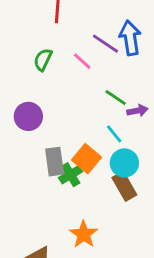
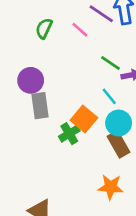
gray rectangle: (55, 162) -> (40, 106), moved
orange star: (84, 234) -> (111, 187), moved, turned -30

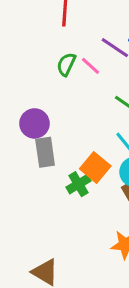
green semicircle: (44, 28) -> (66, 64), moved

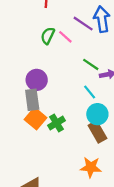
purple circle: (34, 123) -> (37, 80), moved
orange square: (95, 167) -> (36, 119), moved

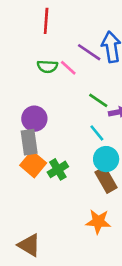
green semicircle: (48, 36) -> (47, 66), turned -112

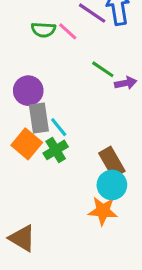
cyan line: (97, 133) -> (59, 127), moved
gray rectangle: (29, 142) -> (39, 118), moved
cyan circle: (106, 159) -> (112, 185), moved

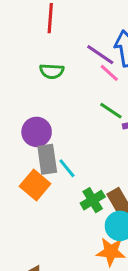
pink line: (68, 31) -> (109, 73), moved
green cross: (56, 150) -> (93, 200), moved

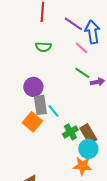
purple line: (100, 55) -> (73, 24), moved

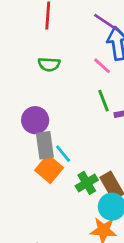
purple line: (73, 24) -> (106, 23), moved
green line: (82, 73) -> (103, 101), turned 35
orange square: (32, 122) -> (49, 169), moved

